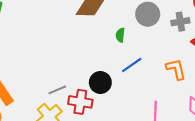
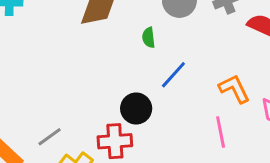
orange L-shape: (176, 69) -> (234, 89), moved
gray line: (57, 90) -> (50, 137), moved

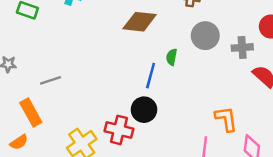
blue line: (173, 75) -> (151, 76), moved, turned -45
gray line: (50, 137) -> (50, 80), moved

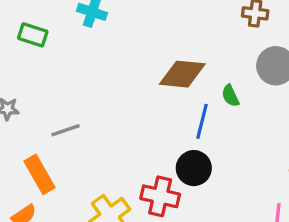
brown diamond: (140, 22) -> (182, 74), moved
green semicircle: (172, 57) -> (230, 96), turned -35

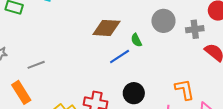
blue line: (202, 121) -> (120, 56), turned 45
black circle: (194, 168) -> (134, 93), moved

